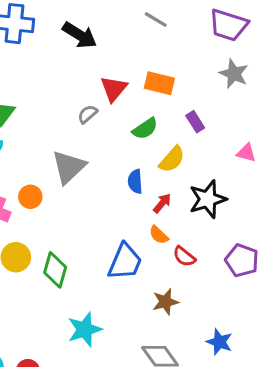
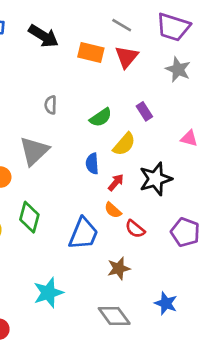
gray line: (156, 20) -> (122, 25), moved
orange rectangle: (159, 83) -> (91, 52), moved
red triangle: (114, 89) -> (127, 57), moved
gray semicircle: (88, 114) -> (51, 105), turned -48
green diamond: (55, 270) -> (29, 217), moved

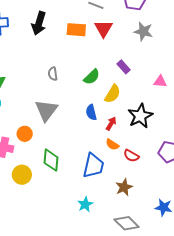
black arrow: (44, 36) -> (39, 23), turned 85
cyan star: (48, 293) -> (85, 204), moved, size x0.7

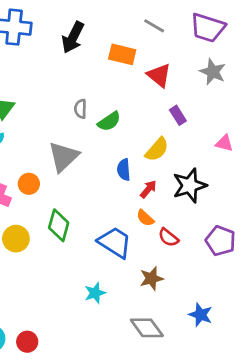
red triangle: (103, 29) -> (159, 75), moved, turned -30
green semicircle: (92, 77) -> (109, 121), moved
blue trapezoid: (93, 166) -> (115, 242), turned -80

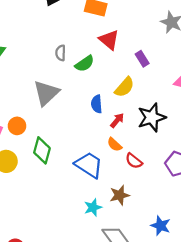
red triangle: (159, 75) -> (109, 40), moved
orange circle: (29, 184) -> (17, 126), moved
cyan star: (95, 293) -> (93, 207), moved

